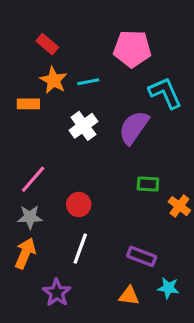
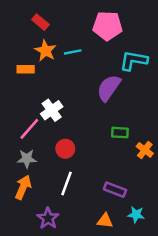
cyan L-shape: (165, 93) -> (134, 61), turned -56
white cross: (83, 126) -> (52, 110), moved

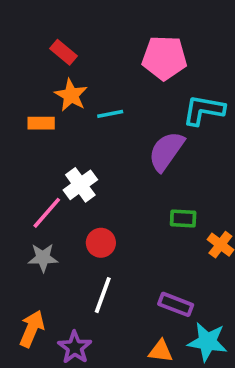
cyan line: (73, 52) -> (110, 114), moved
orange arrow: (23, 187) -> (32, 329), moved
cyan star: (136, 215) -> (207, 342), size x1.5

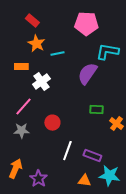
orange rectangle: (41, 123) -> (21, 67), moved
white cross: (80, 185) -> (41, 82), moved
white line: (103, 295) -> (67, 151), moved

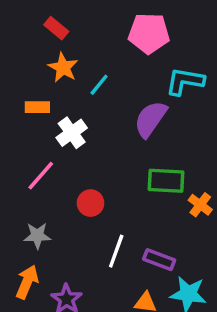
cyan line: (57, 54) -> (99, 85), turned -40
green rectangle: (96, 110) -> (166, 181), size x1.5
gray star: (21, 131) -> (37, 236), moved

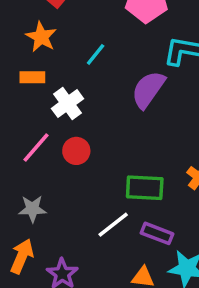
orange star: (63, 68) -> (41, 37), moved
green rectangle: (166, 181) -> (145, 188), moved
red circle: (91, 203) -> (76, 151), moved
white line: (116, 251) -> (113, 225), turned 32

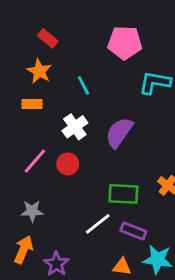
cyan line: (96, 54) -> (83, 85), turned -66
purple semicircle: (148, 90) -> (119, 133), moved
white cross: (68, 104) -> (75, 127), moved

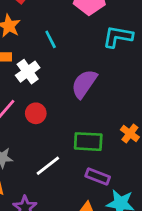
white cross: (75, 127) -> (28, 72), moved
white line: (98, 224) -> (48, 166), moved

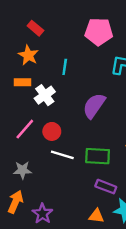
cyan line: (51, 39) -> (65, 67), turned 35
white line: (48, 166) -> (62, 155), moved, turned 55

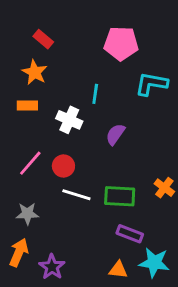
cyan line: (65, 67) -> (95, 94), moved
white cross: (45, 95) -> (69, 120), moved, turned -30
purple semicircle: (94, 106) -> (115, 134), size x0.7

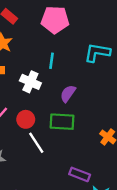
pink pentagon: (121, 43) -> (55, 20), moved
white line: (76, 195) -> (36, 143), turned 40
green rectangle: (120, 196) -> (62, 122), moved

